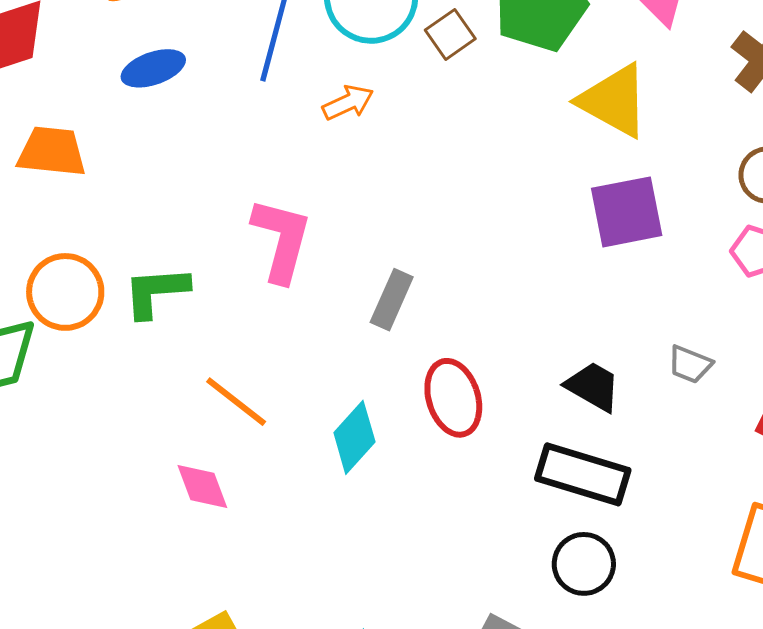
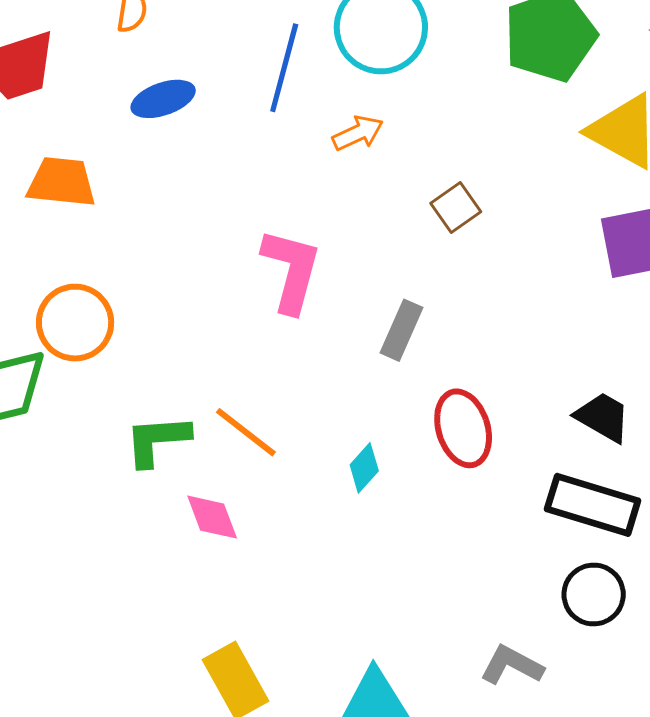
brown square: (450, 34) -> (456, 208), moved
green L-shape: (156, 292) -> (157, 440), moved
cyan diamond: (354, 437) -> (364, 468), size x0.7

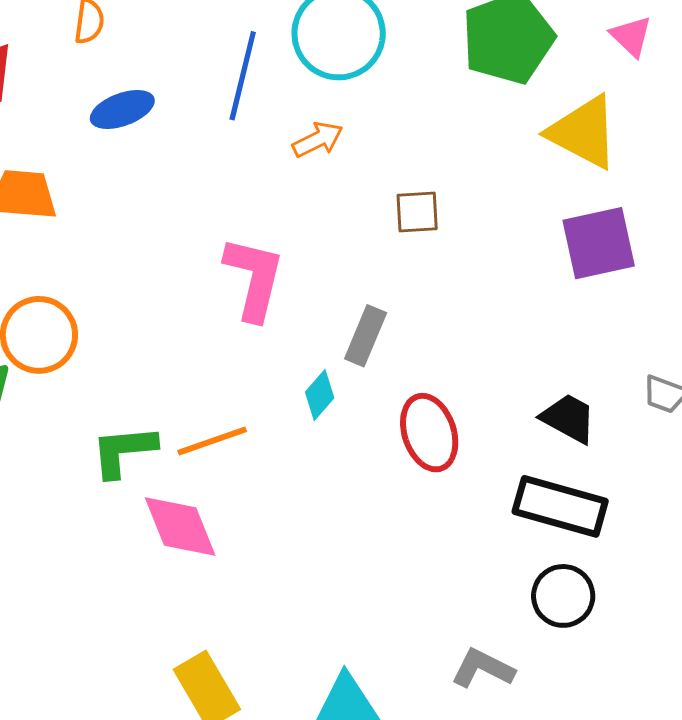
brown square: (456, 208) -> (417, 212), turned 33
orange line: (246, 432) -> (212, 441), turned -56
cyan diamond: (364, 468) -> (320, 395), moved
pink diamond: (212, 517) -> (180, 527), size x1.4

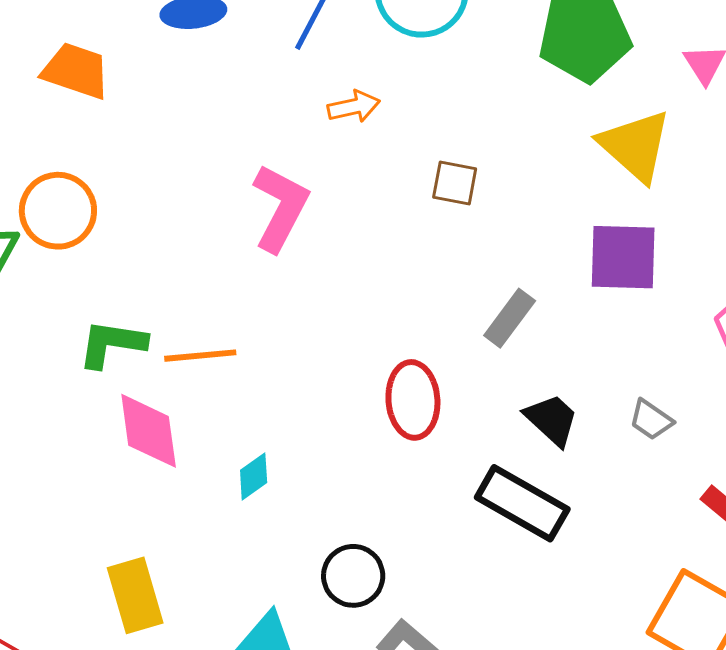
orange arrow: (318, 140) -> (354, 107), moved
gray rectangle: (366, 336) -> (510, 318), moved
cyan diamond: (320, 395) -> (254, 476), moved
black circle: (563, 596) -> (353, 576), moved

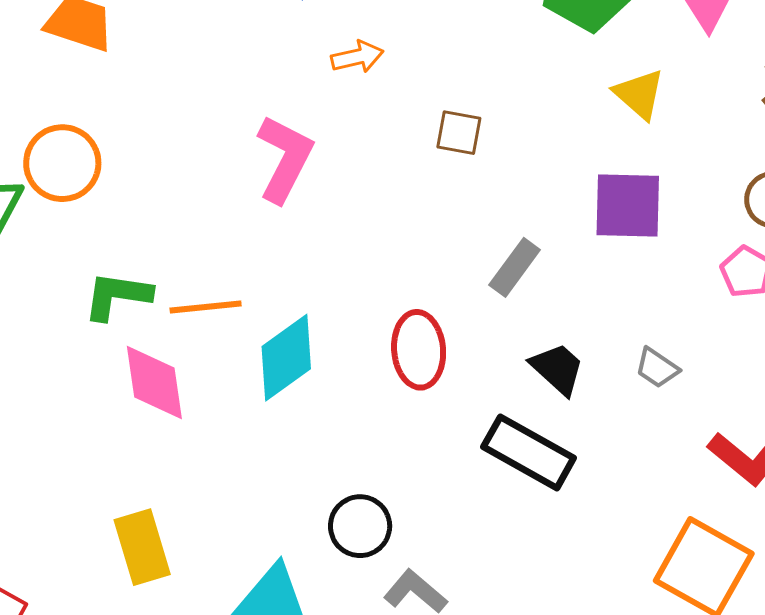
yellow triangle: (635, 146) -> (639, 94), size x0.7
cyan diamond: (254, 476) -> (286, 358), moved, size x1.8

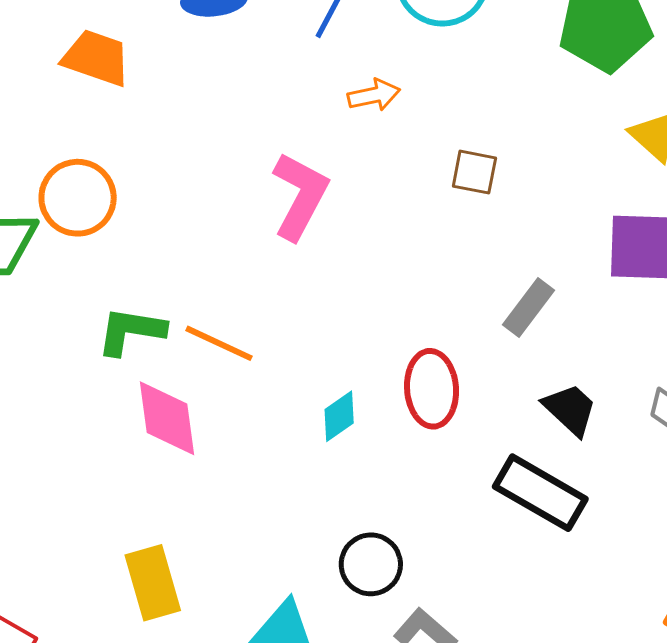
orange line: (206, 307) -> (219, 343), turned 30
cyan diamond: (286, 358) -> (339, 416), moved, size x0.6

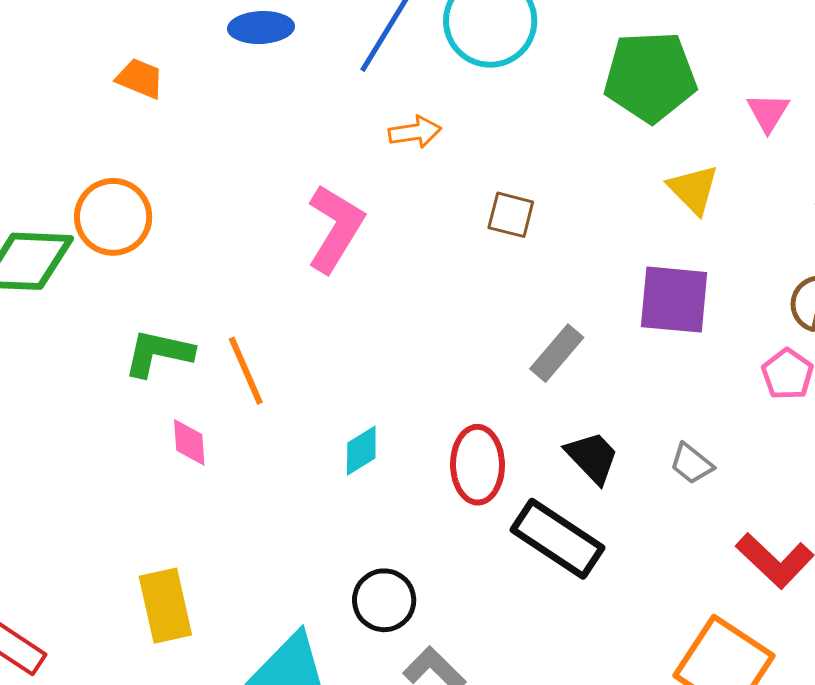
orange trapezoid: (96, 58) -> (140, 78), size x0.7
orange line: (219, 343) -> (246, 371), turned 38
red ellipse: (432, 389) -> (478, 465), moved
pink diamond: (167, 418) -> (189, 442), size x0.6

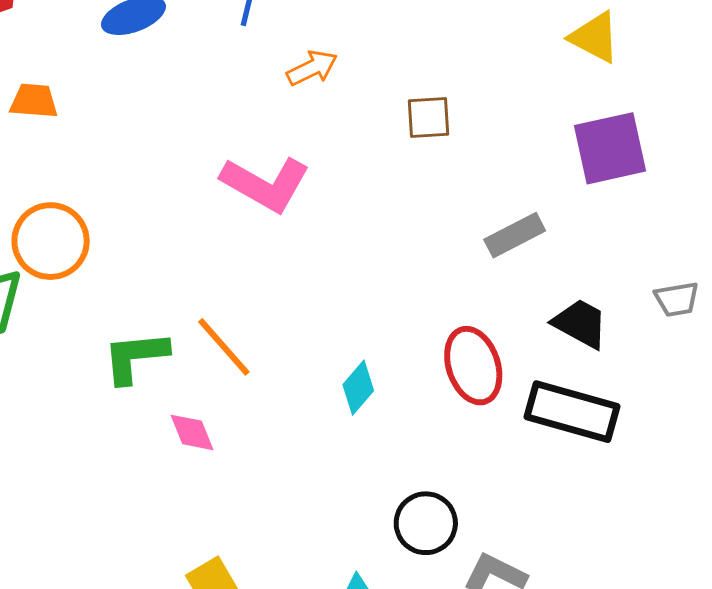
pink L-shape: (335, 228) -> (266, 184), turned 106
gray rectangle: (557, 353) -> (515, 235), turned 40
gray trapezoid: (692, 464) -> (677, 299), turned -30

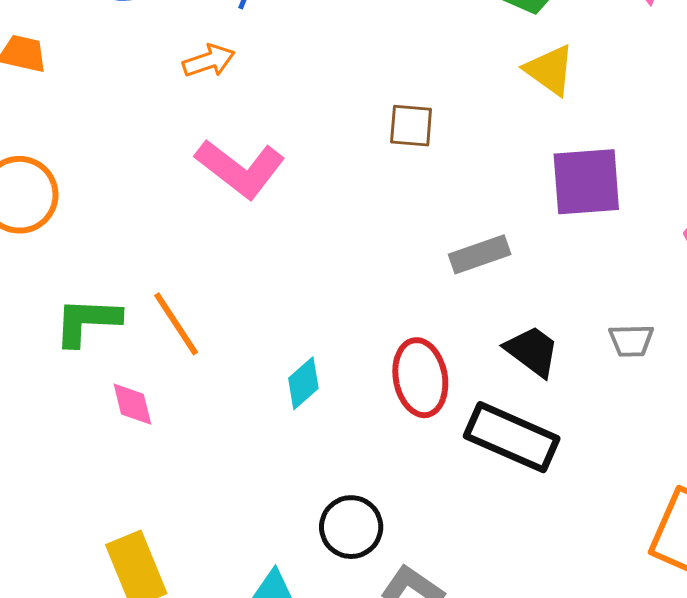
yellow triangle: (595, 37) -> (550, 70), moved
orange arrow: (312, 68) -> (209, 61), moved

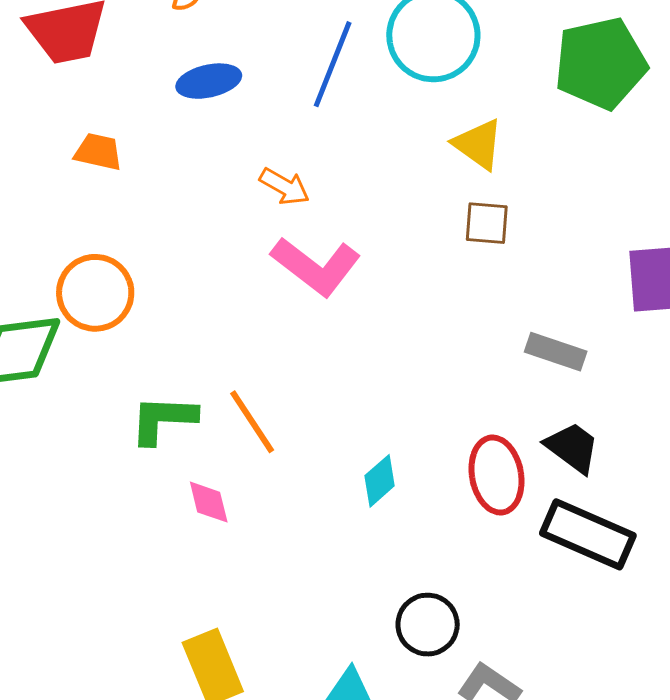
orange arrow: (209, 61) -> (284, 186), moved, turned 48
yellow triangle: (550, 70) -> (478, 144), moved
gray rectangle: (480, 254) -> (556, 352), turned 38
black trapezoid: (532, 351) -> (572, 447), moved

